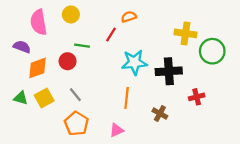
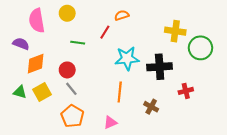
red circle: (68, 61) -> (67, 70), moved

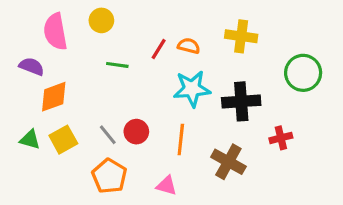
orange semicircle: (122, 15) -> (189, 46), moved, turned 32
yellow cross: (175, 31) -> (241, 36), moved
red circle: (67, 70) -> (136, 132), moved
brown cross: (151, 107) -> (228, 162), size x1.5
pink triangle: (110, 122) -> (167, 186), turned 40

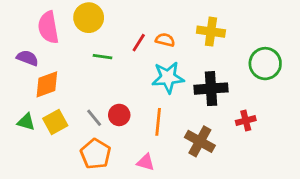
yellow circle: (101, 20) -> (89, 18), size x1.4

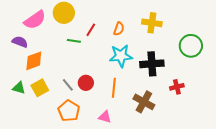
pink semicircle: (48, 27) -> (35, 20), turned -115
orange semicircle: (165, 40) -> (119, 29), turned 96
red line: (139, 43) -> (91, 30), moved

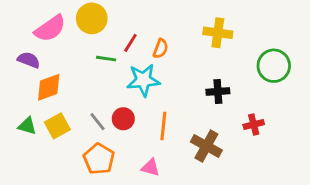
orange semicircle: (119, 29) -> (161, 49), moved
cyan star: (121, 56) -> (143, 80), moved
black cross: (152, 64) -> (218, 92), size x0.7

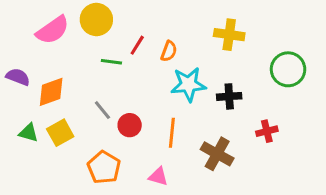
purple semicircle: (29, 60) -> (18, 77), moved
cyan star: (143, 80) -> (188, 84), moved
gray line: (97, 122) -> (102, 110), moved

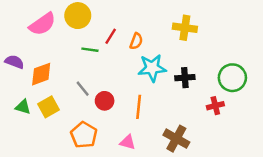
green circle: (288, 69) -> (232, 78), moved
brown cross: (217, 154) -> (176, 139), moved

